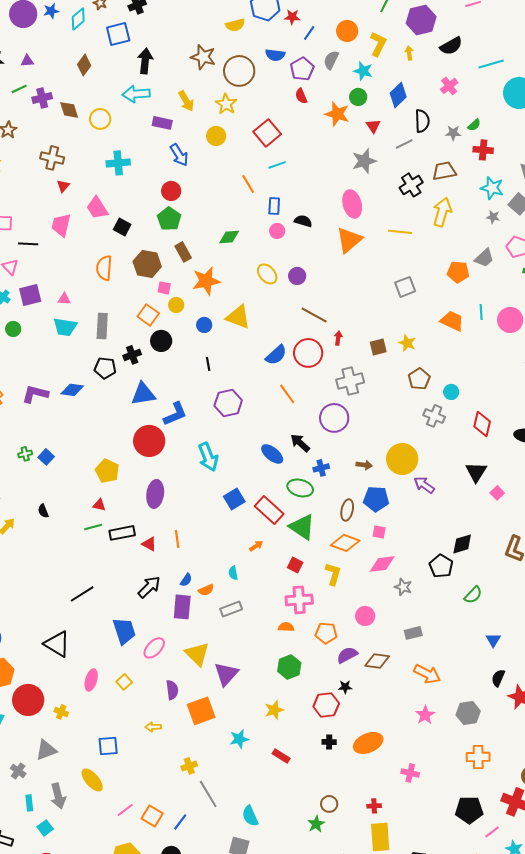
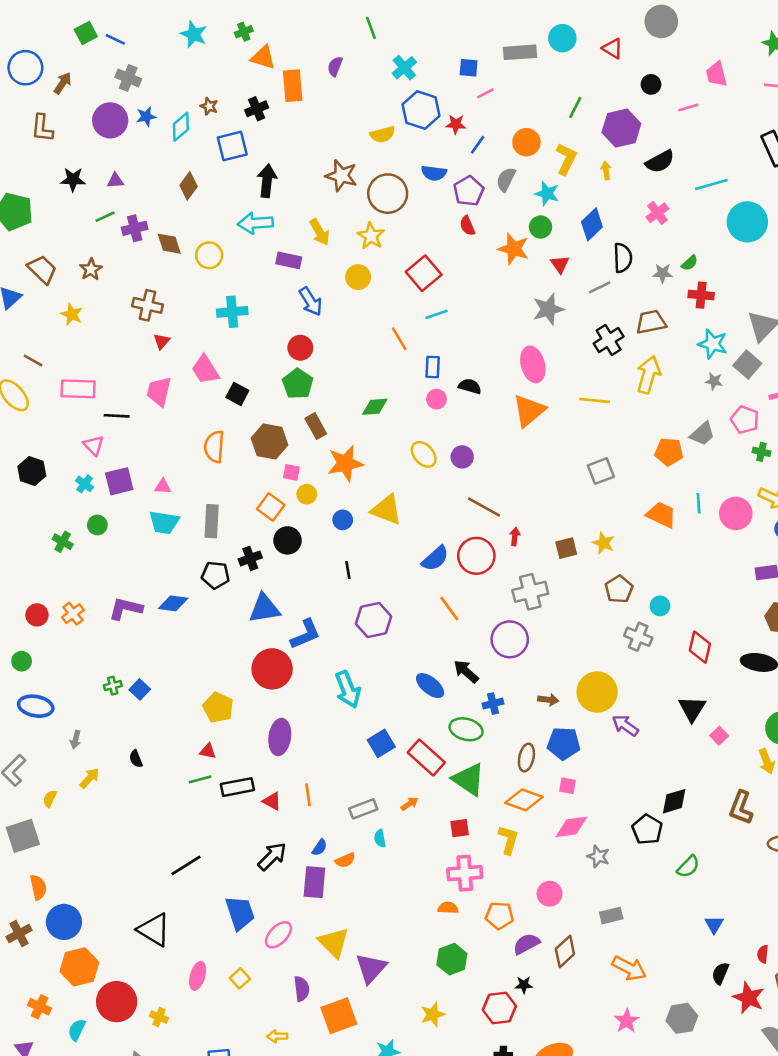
red square: (295, 565) -> (460, 828), turned -35
gray rectangle: (231, 609) -> (363, 809), moved
brown diamond: (377, 661) -> (565, 951), turned -50

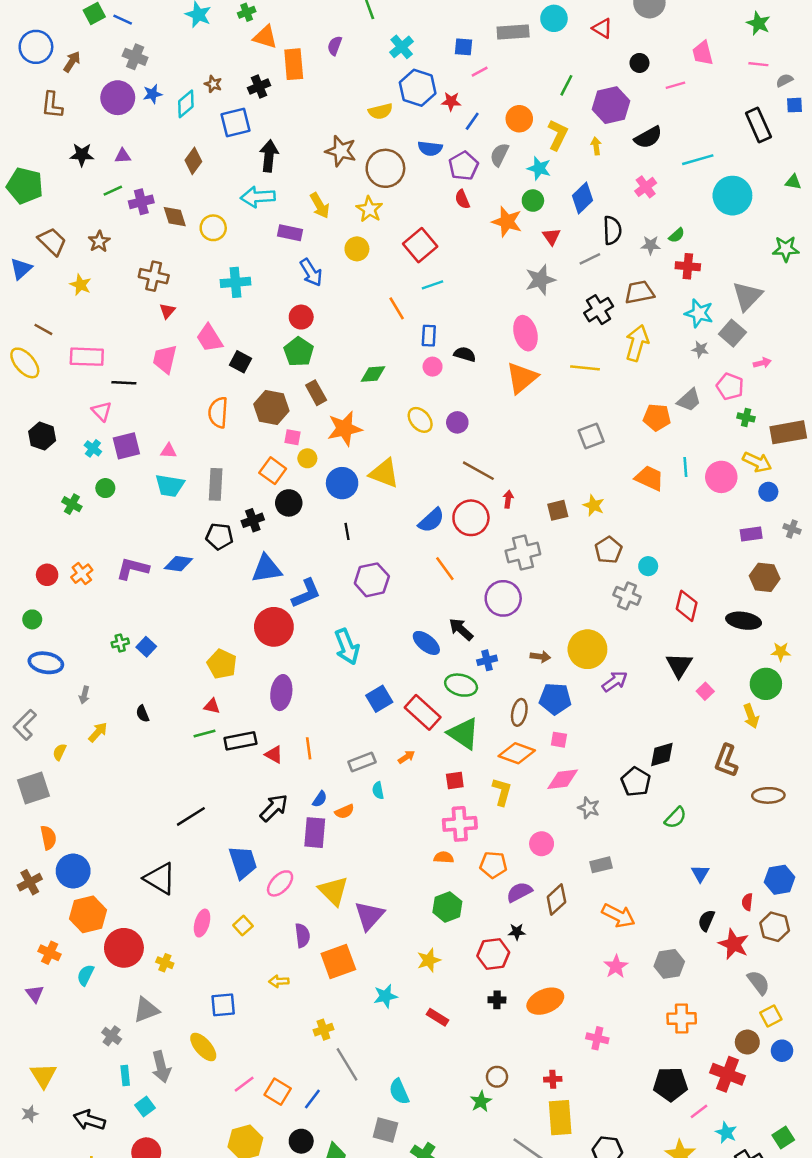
blue circle: (343, 520) -> (342, 483), size x1.6
purple arrow: (625, 725) -> (615, 681), turned 110

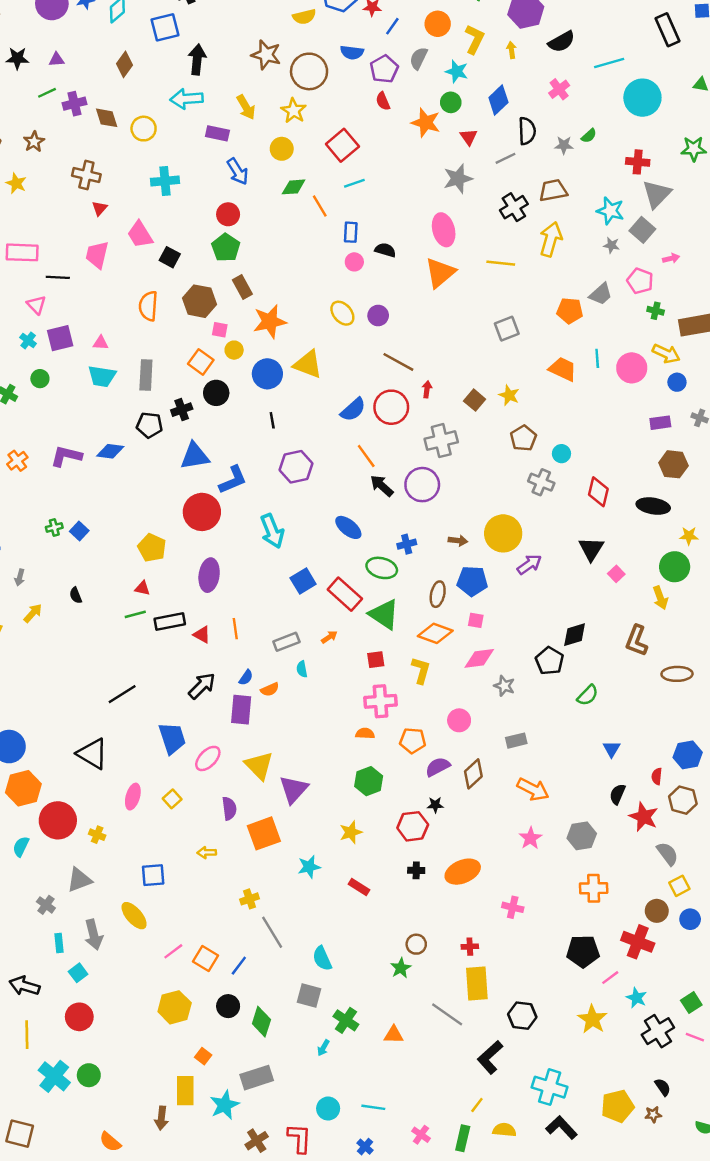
red cross: (688, 266) -> (638, 162), moved
green diamond: (373, 374) -> (294, 187), moved
brown square: (558, 510) -> (475, 400), turned -36
black arrow: (461, 629) -> (382, 486), moved

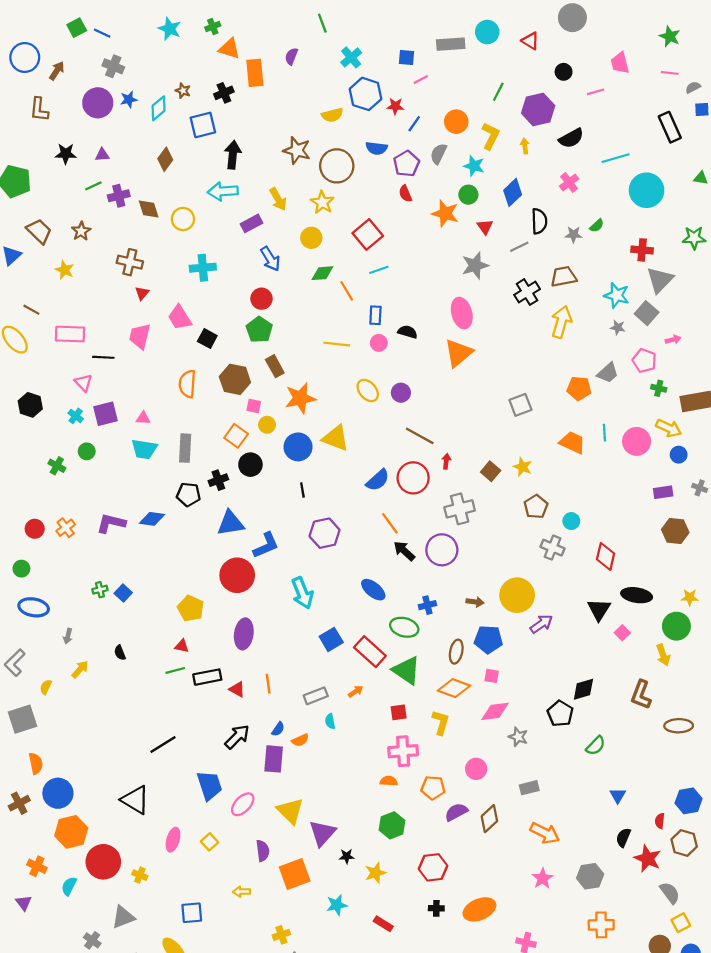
purple rectangle: (217, 133) -> (252, 223), turned -40
yellow line: (501, 263) -> (337, 344), moved
black ellipse: (653, 506) -> (637, 595), moved
black star: (435, 805) -> (347, 856), moved

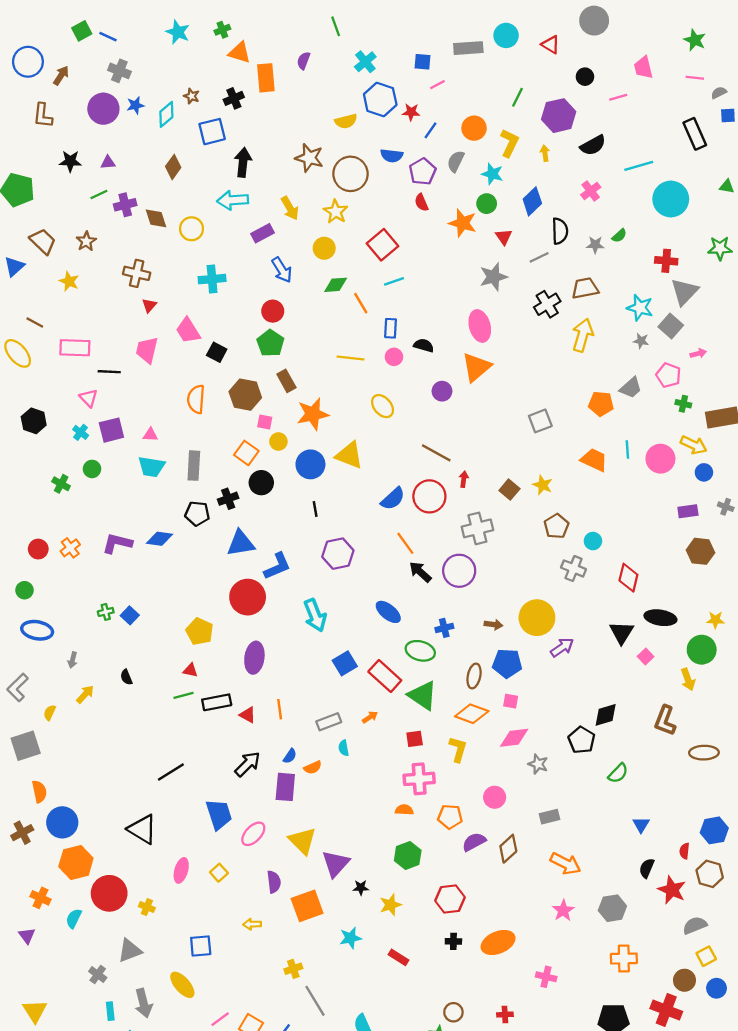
purple circle: (401, 393) -> (442, 391), moved
gray semicircle: (670, 893) -> (695, 925), turned -75

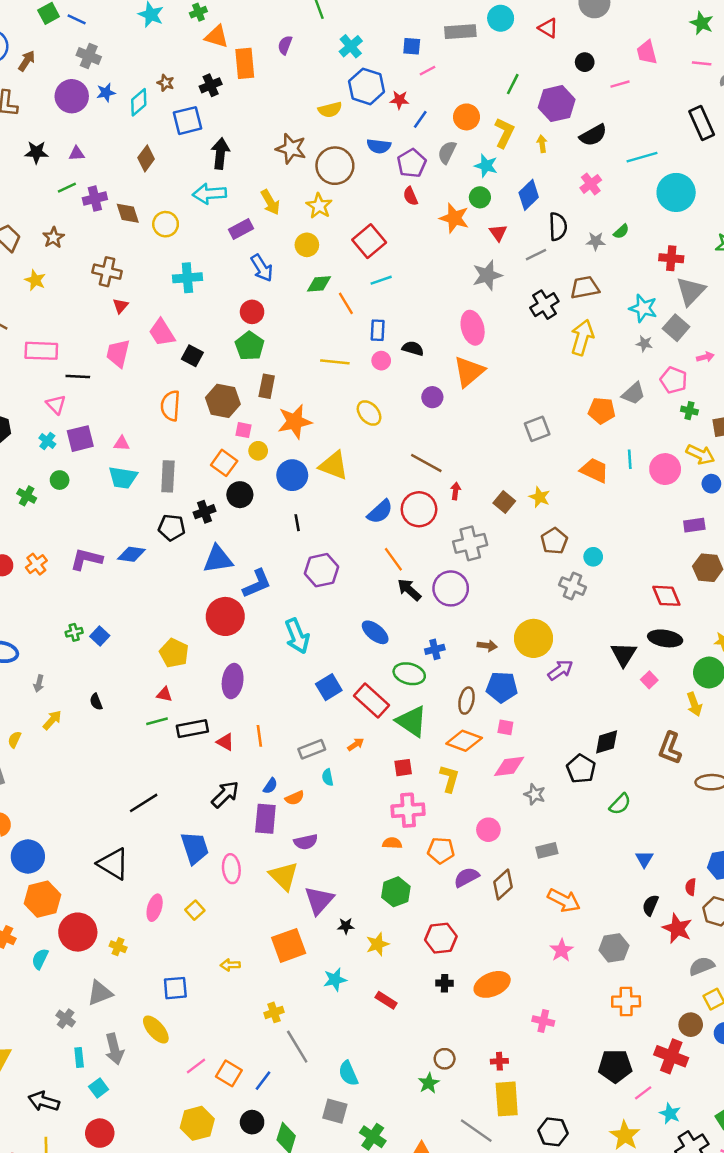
brown rectangle: (286, 381) -> (267, 386), turned 40
red diamond: (628, 578) -> (666, 596), moved, turned -36
pink ellipse: (253, 834) -> (231, 869), turned -50
purple semicircle: (274, 882) -> (306, 842), moved, turned 85

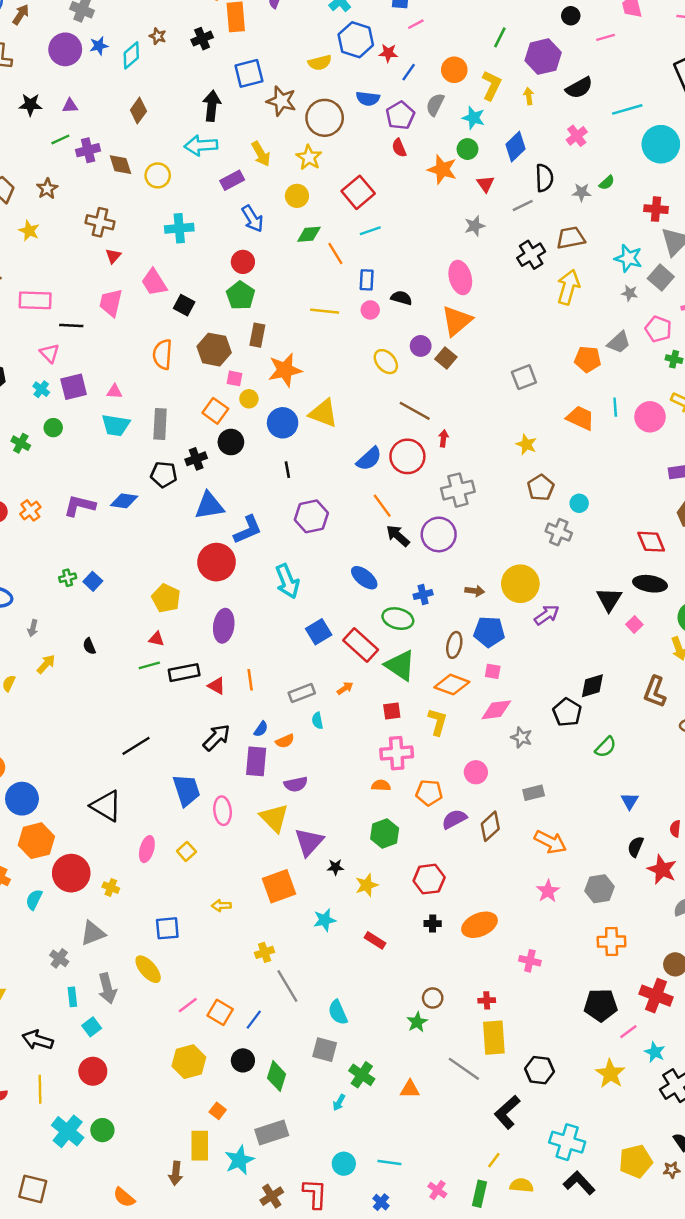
blue square: (187, 121) -> (249, 73), moved
gray star: (487, 275) -> (475, 226), size x0.7
yellow ellipse: (369, 413) -> (386, 362), moved
brown square: (504, 502) -> (446, 358), moved

